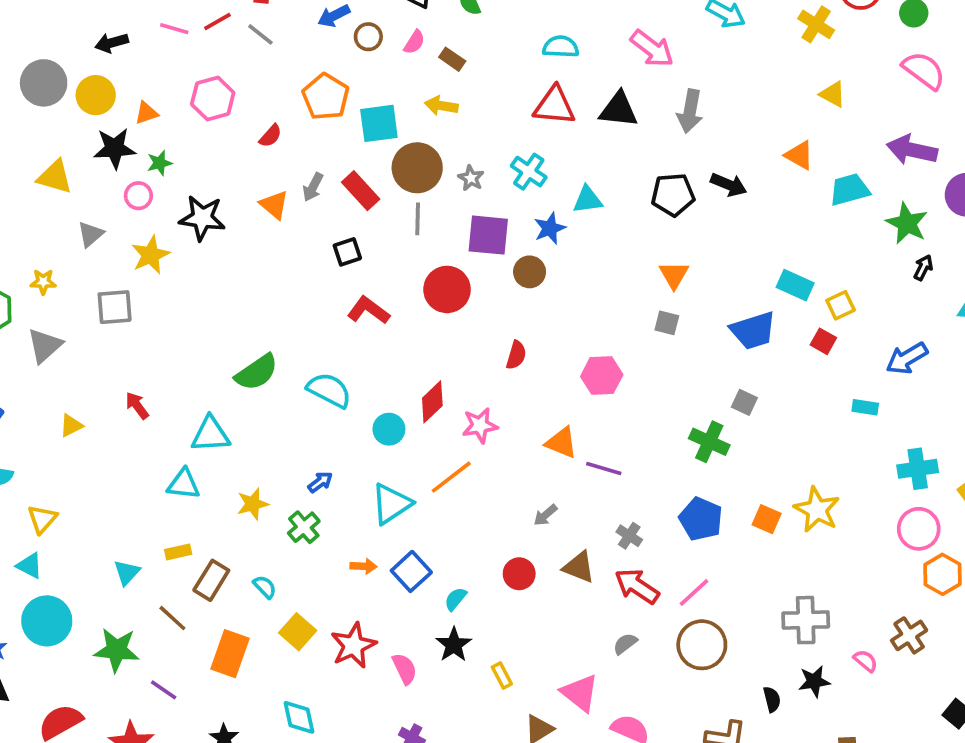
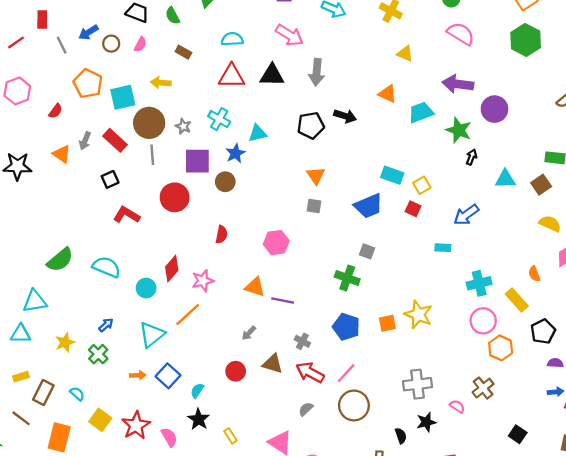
gray line: (260, 34) -> (62, 45), moved, turned 30
brown rectangle: (452, 59) -> (183, 52), moved
orange square: (767, 519) -> (387, 323), turned -30

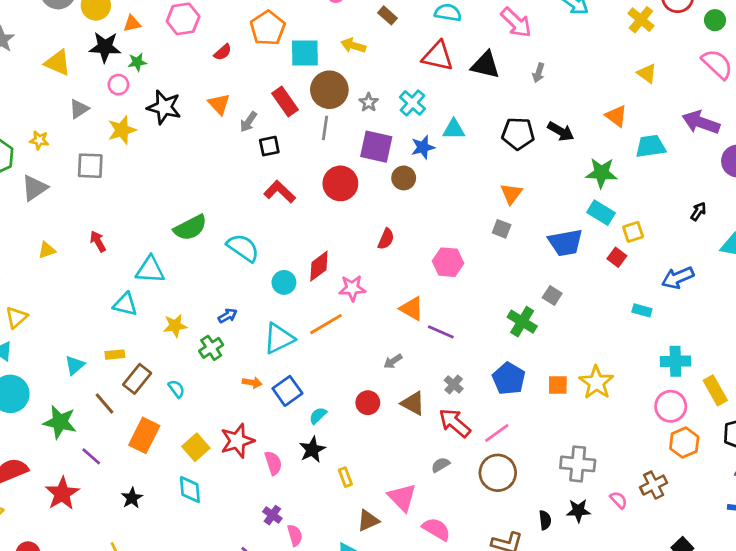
gray arrow: (317, 72) -> (539, 73), size x0.6
green star: (459, 130) -> (601, 173), moved, turned -30
gray arrow: (85, 141) -> (248, 122), moved
yellow square: (100, 420) -> (196, 447), moved

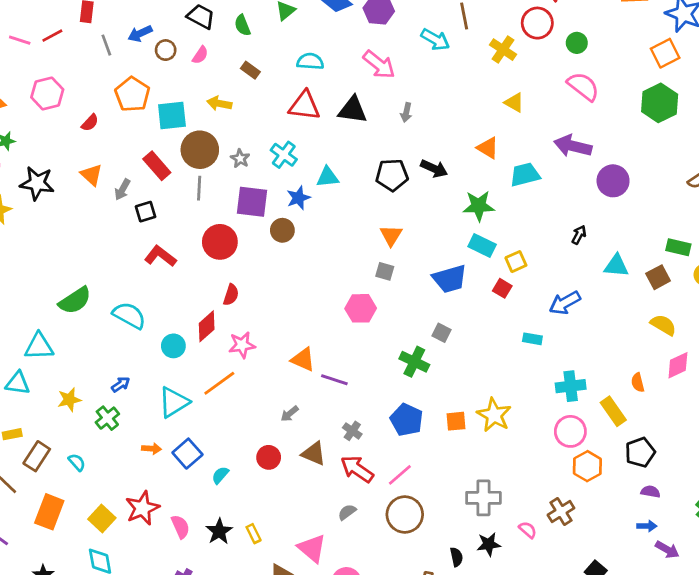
red semicircle: (386, 239) -> (231, 295), moved
pink hexagon: (448, 262) -> (361, 308), moved
black star: (312, 450) -> (219, 531), moved

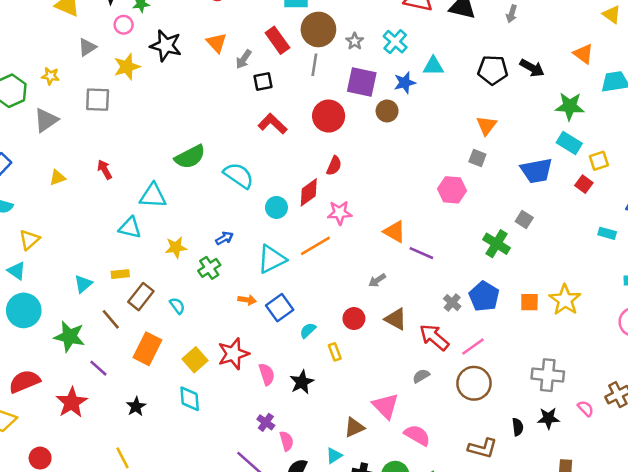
gray cross: (352, 431) -> (452, 303), moved
yellow rectangle: (254, 534) -> (335, 352), moved

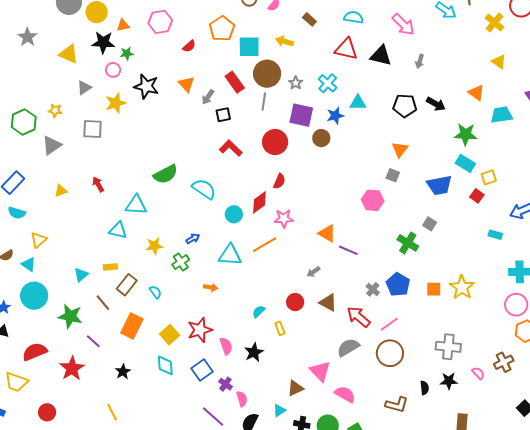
cyan triangle: (272, 259) -> (230, 255), turned 30
blue square: (280, 308) -> (202, 370), moved
gray semicircle: (421, 376) -> (348, 347), size x1.6

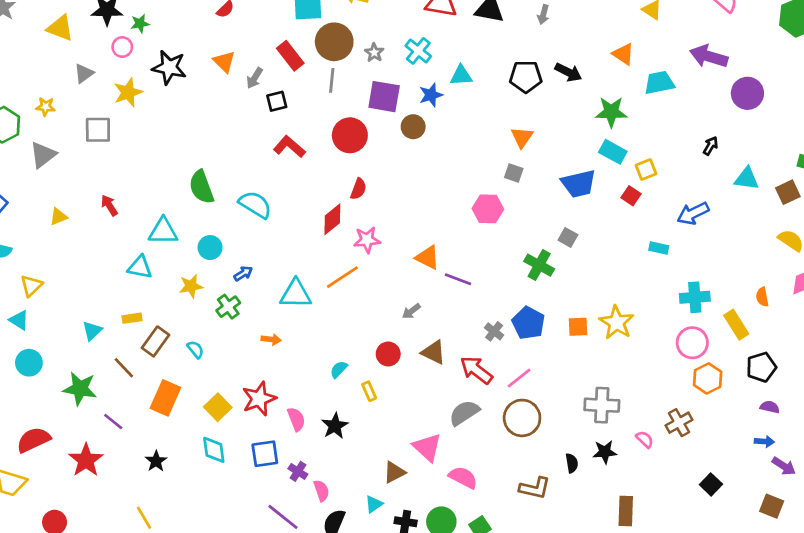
green semicircle: (166, 174) -> (201, 187), turned 100
cyan circle: (234, 214) -> (210, 248), moved
cyan circle: (34, 296) -> (29, 363), size x0.7
blue square: (202, 370) -> (265, 454), turned 30

